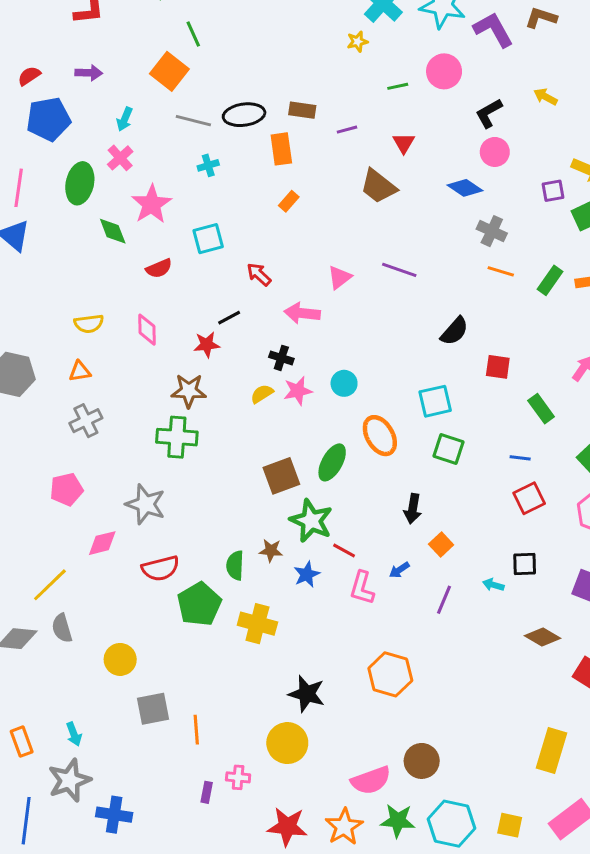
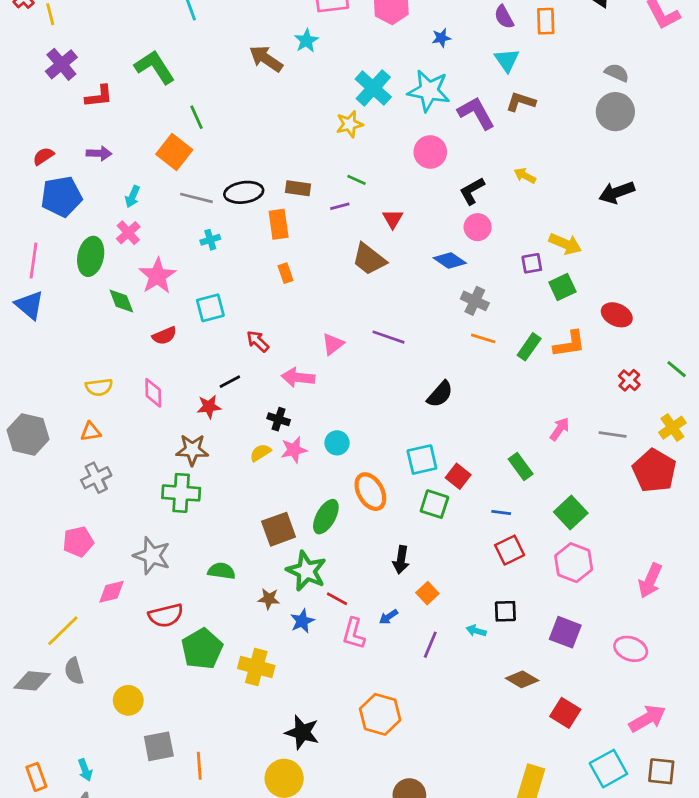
yellow star: (357, 42) -> (350, 124), size x1.4
green line: (398, 86) -> (356, 180), moved, turned 36
orange rectangle: (289, 201) -> (286, 273), turned -60
red square: (498, 367) -> (458, 476), moved, turned 30
green semicircle: (235, 565) -> (221, 571), moved, turned 96

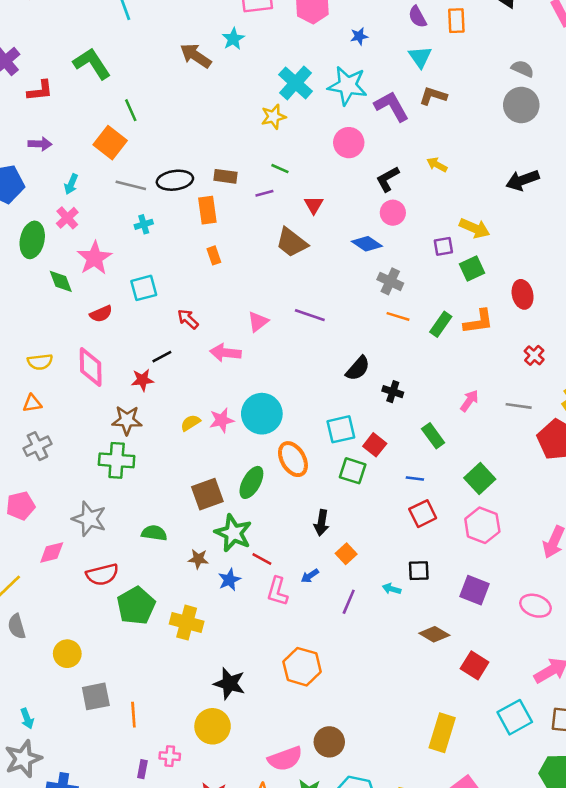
red ellipse: (617, 315) -> (523, 294), turned 52
pink diamond: (153, 393) -> (91, 367), size x1.4
black cross: (279, 419) -> (393, 392), moved
cyan circle: (337, 443) -> (262, 414), size x1.8

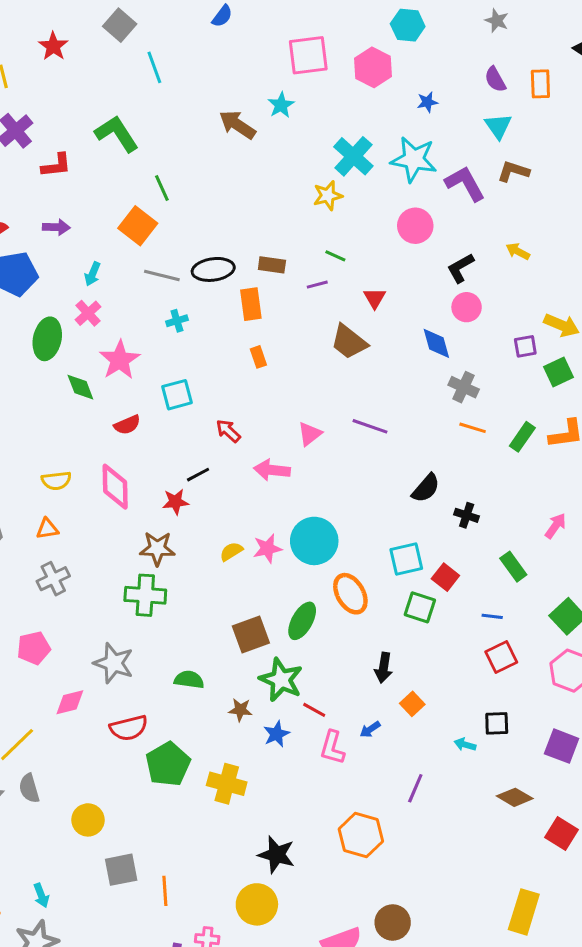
blue diamond: (367, 244) -> (436, 343), turned 40
purple line: (349, 602) -> (415, 788), moved

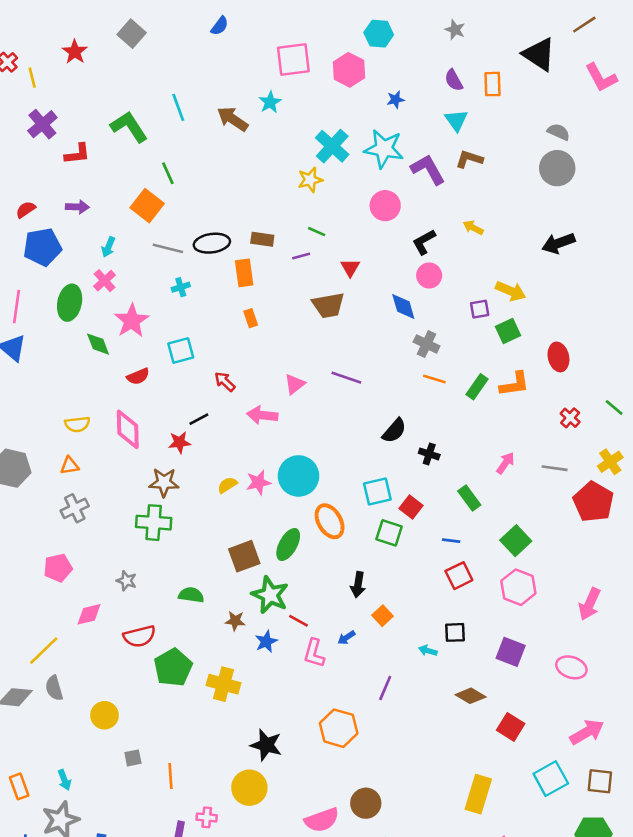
cyan line: (154, 67) -> (178, 107), moved
brown trapezoid: (349, 342) -> (328, 305), turned -48
gray star: (114, 663) -> (126, 581), size x0.6
gray square: (121, 870) -> (133, 758), size x0.6

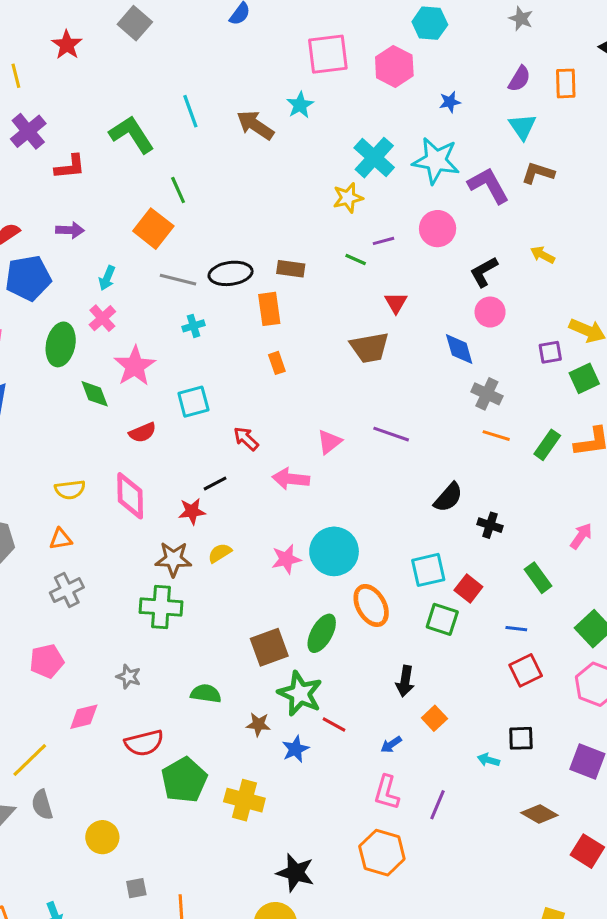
purple semicircle: (454, 80) -> (519, 79), turned -120
purple line: (301, 256) -> (383, 241), moved
yellow semicircle: (227, 485) -> (220, 553), moved
pink L-shape: (314, 653) -> (387, 792), moved

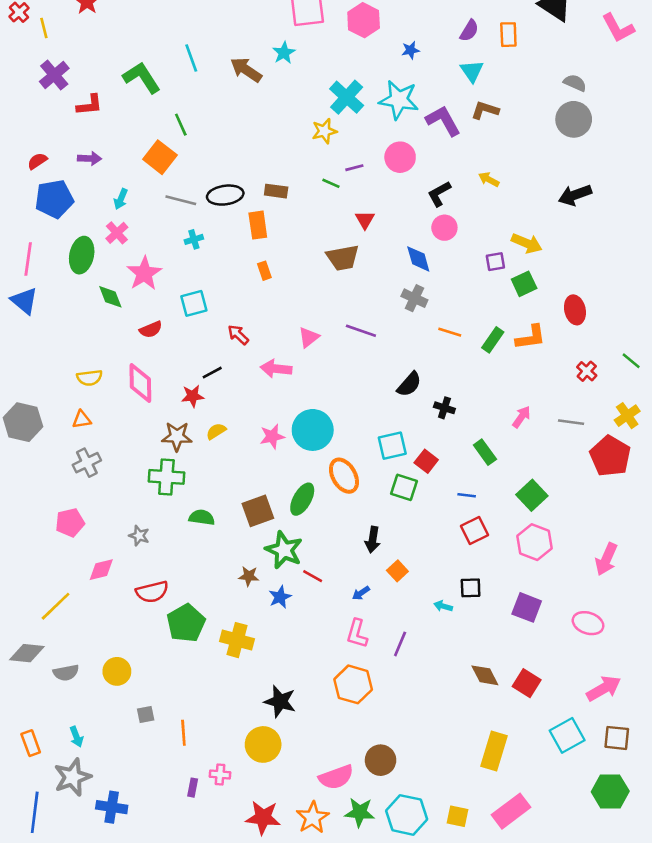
gray cross: (487, 394) -> (414, 298), moved
green semicircle: (206, 694) -> (202, 517), moved
gray semicircle: (42, 805) -> (66, 673), moved, turned -85
brown diamond: (539, 814) -> (485, 675), moved, turned 32

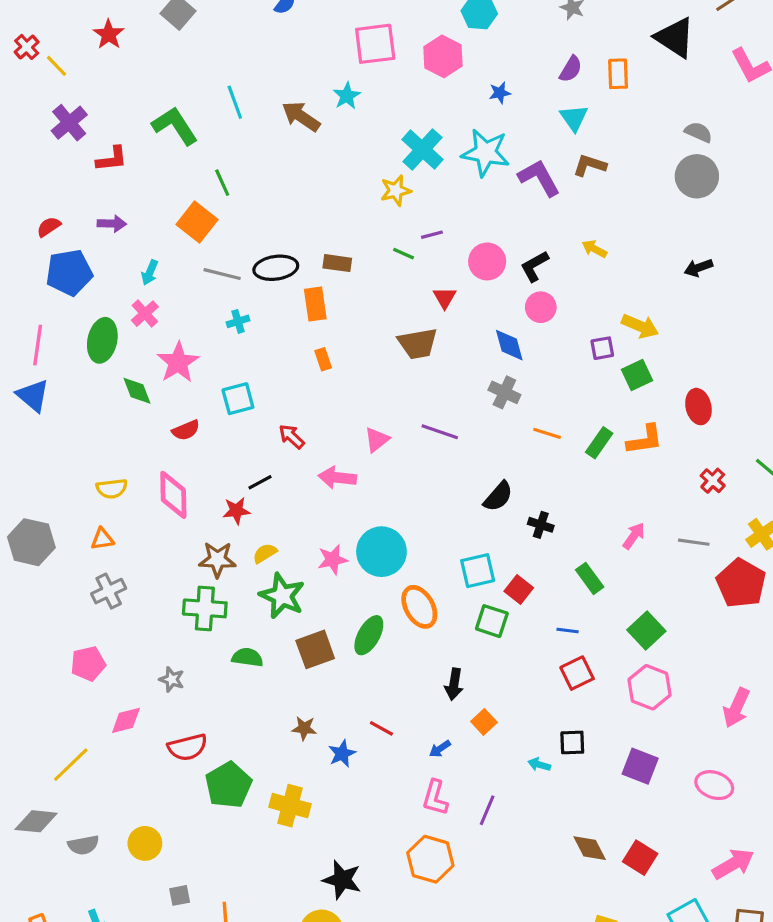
yellow line: (44, 28) -> (57, 66), turned -30
pink circle: (400, 157) -> (487, 261), moved
black arrow: (575, 195) -> (698, 268), size x0.7
green star: (284, 550) -> (282, 596), moved

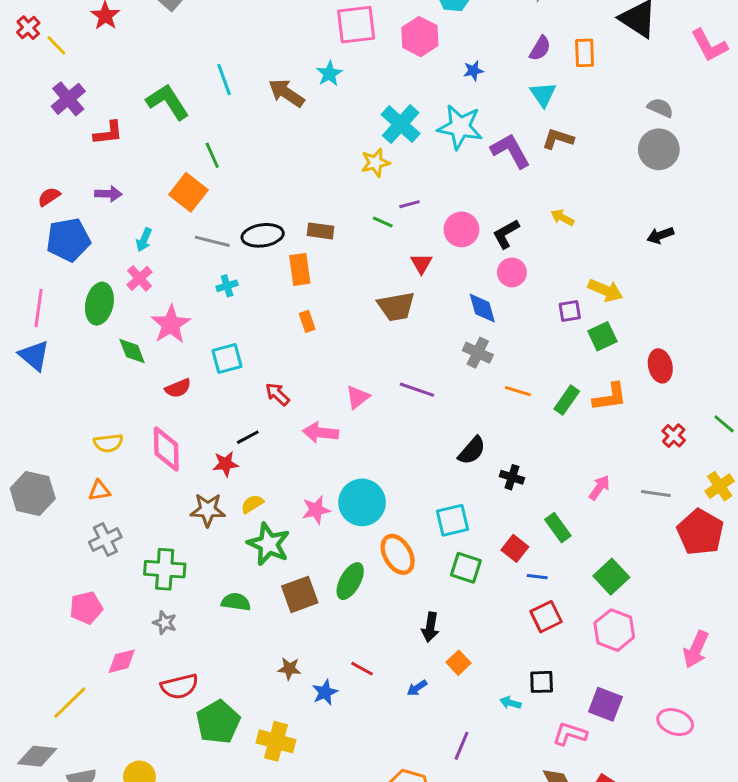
red square: (519, 590) -> (515, 548), moved
green cross: (205, 608) -> (165, 569), moved
pink L-shape: (435, 798) -> (570, 734), moved, turned 92

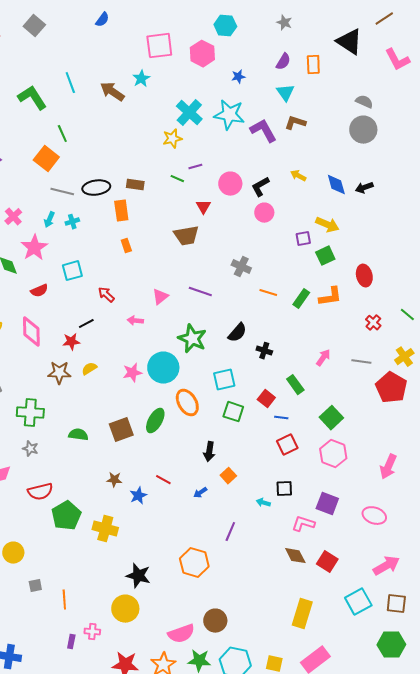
cyan arrow: (144, 240) -> (49, 220), moved
blue diamond: (482, 308) -> (336, 185), moved
pink arrow: (320, 433) -> (135, 321), size x0.7
green star: (269, 544) -> (192, 339), moved

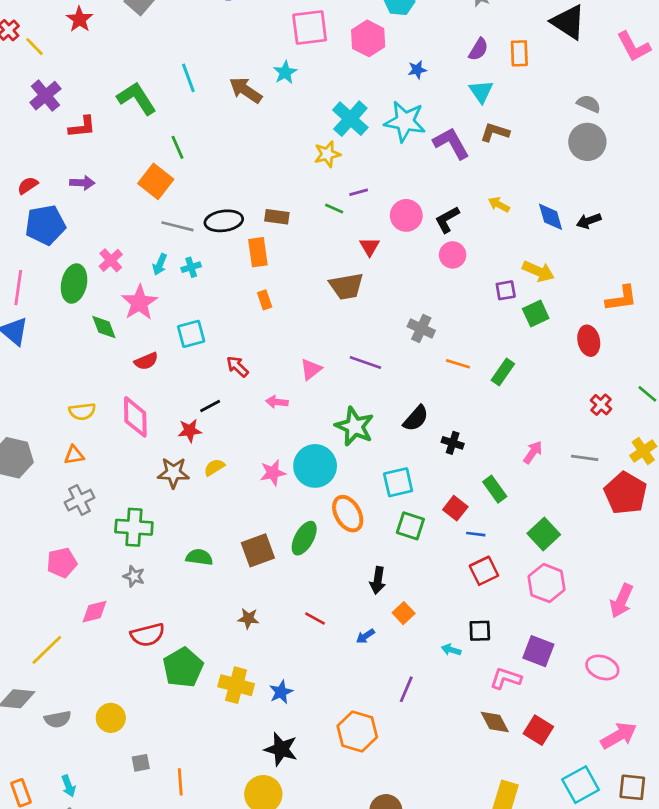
orange L-shape: (330, 297) -> (621, 298), moved
blue star: (138, 496) -> (281, 692), moved

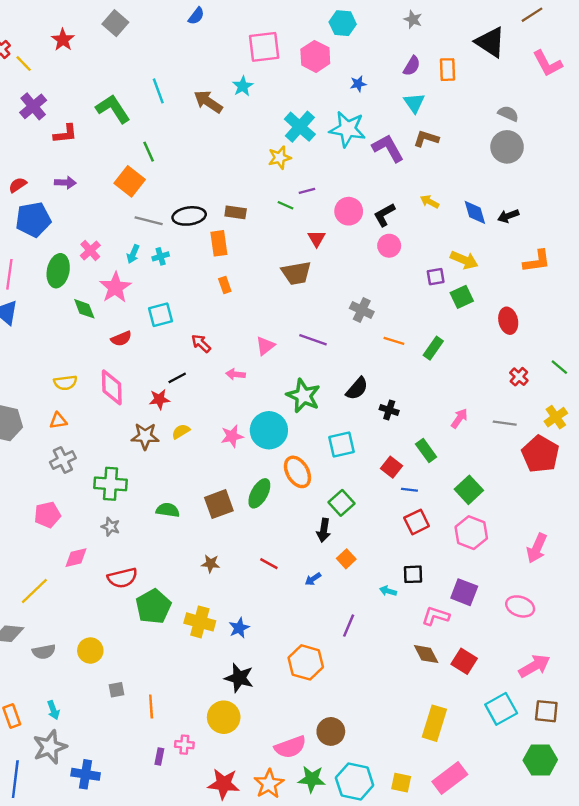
orange L-shape: (621, 298) -> (537, 261), moved
green square: (410, 526) -> (342, 503), moved, turned 30

